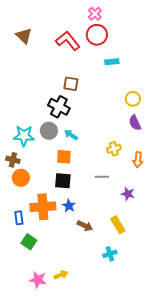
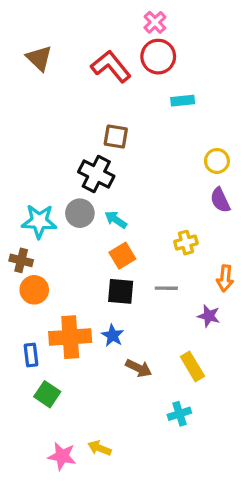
orange square: (64, 157) -> (122, 256), moved, turned -35
orange arrow: (138, 160) -> (225, 278), moved
black square: (63, 181) -> (121, 291), moved
yellow arrow: (61, 275) -> (99, 448), turned -136

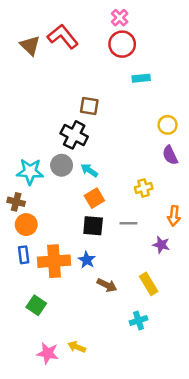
red L-shape: (111, 66) -> (63, 37), moved
blue rectangle: (31, 355) -> (24, 255), moved

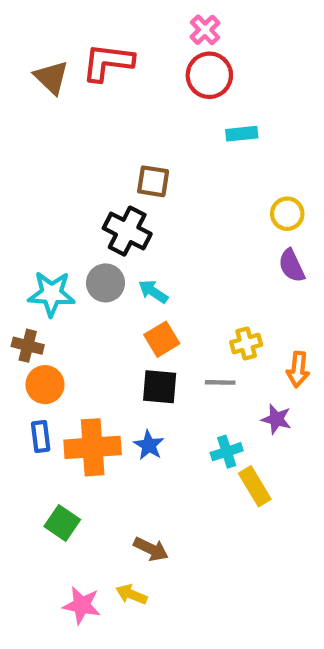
red L-shape: (63, 37) -> (108, 62), turned -44
yellow cross: (144, 188) -> (246, 343), moved
brown arrow: (107, 285) -> (151, 549), moved
cyan cross: (139, 320) -> (227, 452), moved

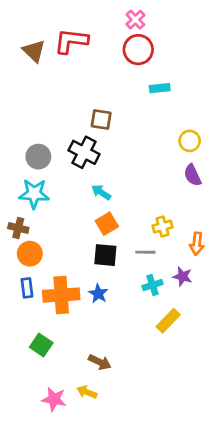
gray circle: (106, 283) -> (38, 157), moved
cyan cross: (227, 452) -> (153, 285), moved
yellow rectangle: (255, 486) -> (168, 321), turned 75

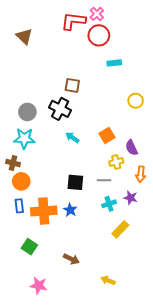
red L-shape: (71, 41) -> (73, 21), moved
purple semicircle: (192, 175) -> (132, 148), moved
orange square: (107, 224) -> (107, 135), moved
yellow arrow: (87, 392) -> (108, 280), moved

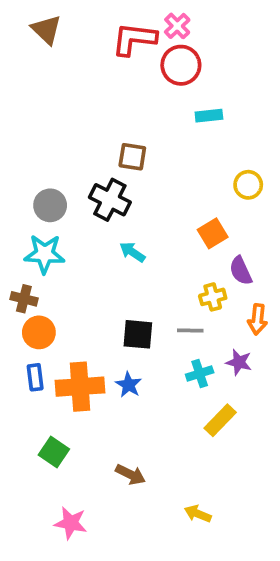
brown triangle: (24, 36) -> (46, 30), moved
orange square: (107, 135) -> (213, 233), moved

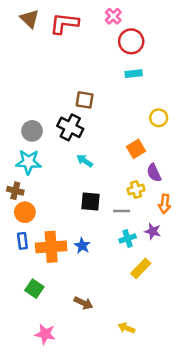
red L-shape: (134, 39) -> (64, 23), moved
red circle: (181, 65) -> (131, 41), moved
black square: (138, 334) -> (91, 201), moved

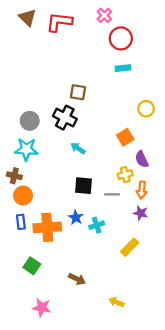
orange arrow: (165, 204) -> (142, 190), moved
cyan cross: (128, 238) -> (97, 225), moved
blue star: (82, 246) -> (76, 217), moved

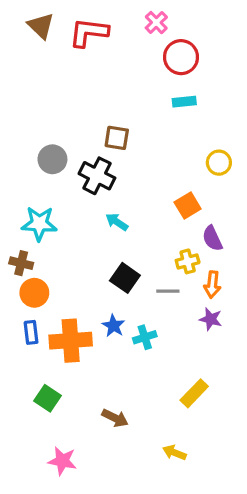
gray circle: (30, 121) -> (52, 159), moved
black square: (83, 186) -> (125, 278), turned 30
yellow rectangle: (130, 247) -> (194, 393), moved

